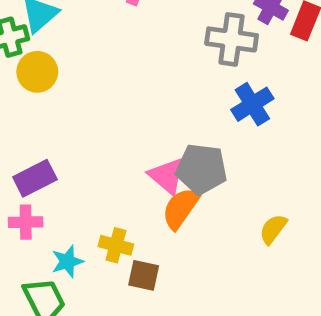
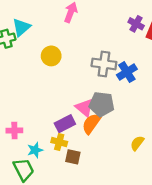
gray cross: (232, 39) -> (104, 64), moved
yellow circle: (37, 72) -> (51, 56), moved
purple rectangle: (35, 178) -> (65, 124), moved
yellow semicircle: (273, 229) -> (137, 143), moved

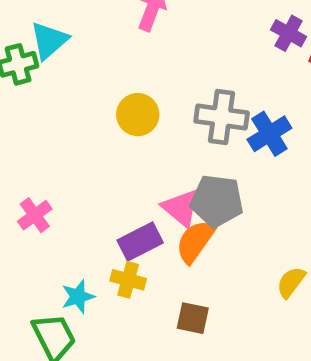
yellow circle: (51, 56) -> (138, 115), moved
pink cross: (14, 131) -> (35, 215), moved, turned -35
brown square: (73, 157) -> (193, 318), moved

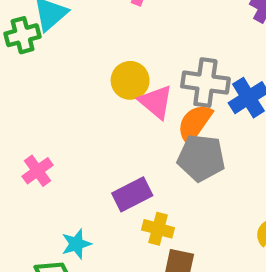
pink triangle: (181, 208) -> (156, 102), moved
orange semicircle: (195, 241) -> (195, 123), moved
yellow cross: (128, 280) -> (158, 229), moved

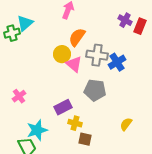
orange semicircle: (195, 123) -> (77, 37), moved
cyan star: (76, 244) -> (37, 130), size x1.5

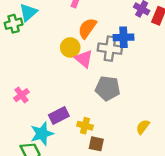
blue cross: (117, 62) -> (124, 37), moved, turned 30
purple rectangle: (63, 107) -> (59, 115), moved

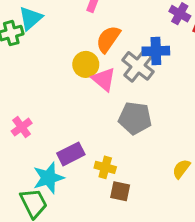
gray cross: (110, 49) -> (138, 66), turned 30

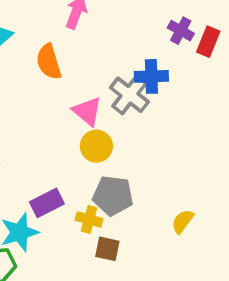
orange semicircle: (108, 39) -> (49, 62), moved, turned -52
yellow circle: (86, 64) -> (96, 146), moved
gray pentagon: (135, 118) -> (113, 196), moved

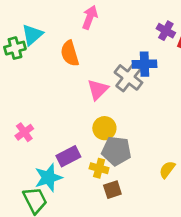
pink triangle: (87, 111) -> (98, 89), turned 35
yellow circle: (96, 146) -> (104, 128), moved
brown square: (107, 249) -> (112, 190), turned -30

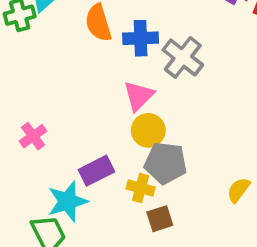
blue cross: (144, 64) -> (141, 38), moved
pink triangle: (98, 89) -> (139, 96), moved

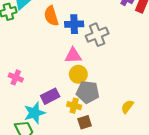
gray cross: (183, 57) -> (97, 35), turned 30
pink triangle: (139, 96) -> (73, 56), turned 42
pink cross: (33, 136) -> (16, 77), turned -32

